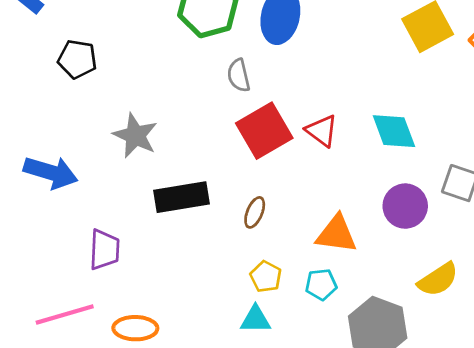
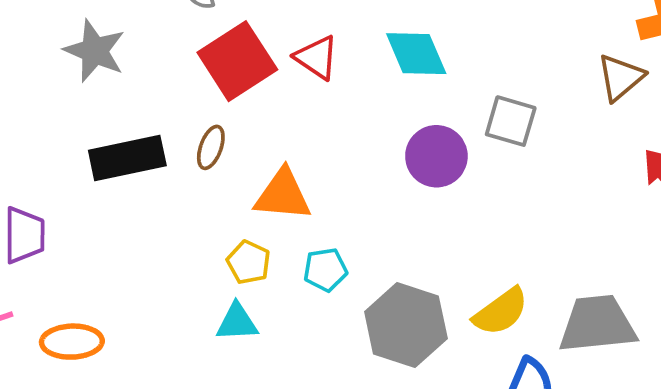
gray star: (135, 136) -> (95, 51), moved
brown ellipse: (255, 212) -> (211, 147), moved
orange triangle: (336, 234) -> (283, 195), moved
yellow semicircle: (438, 279) -> (501, 312), moved

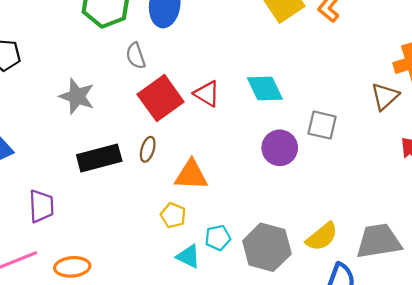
cyan pentagon: (325, 270) -> (218, 238), moved
cyan triangle: (237, 322) -> (188, 256), moved, turned 32

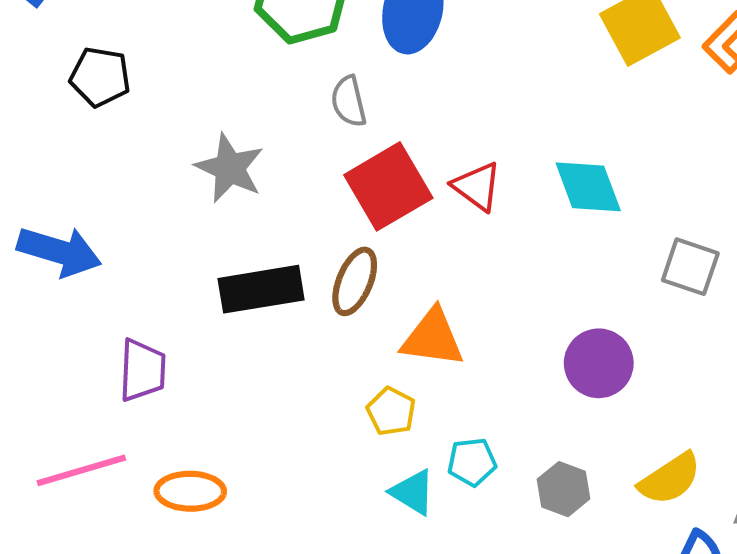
purple circle: (280, 148) -> (599, 363), moved
brown ellipse: (148, 149) -> (355, 281), size x1.4
gray hexagon: (267, 247) -> (564, 489), size x0.6

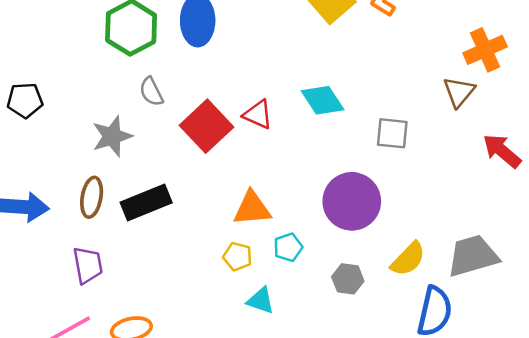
gray semicircle: (349, 101) -> (151, 92), moved
gray star: (230, 168) -> (112, 136), turned -30
brown ellipse: (355, 281) -> (92, 197), moved
purple circle: (599, 363) -> (352, 201), size x1.4
cyan pentagon: (472, 462) -> (288, 247), moved

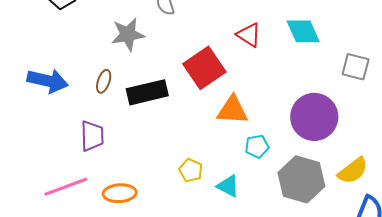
red square: (207, 126) -> (204, 68), moved
brown ellipse: (92, 197) -> (104, 81), size x0.7
yellow pentagon: (238, 256) -> (191, 170), moved
gray hexagon: (348, 279) -> (301, 179), size x1.8

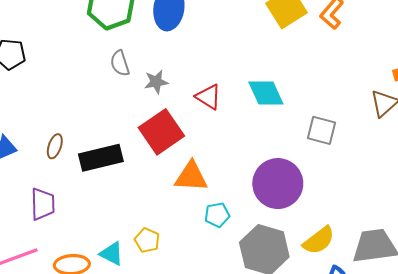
gray star: (128, 34) -> (156, 82), moved, size x0.7
cyan triangle: (228, 186) -> (112, 254), moved

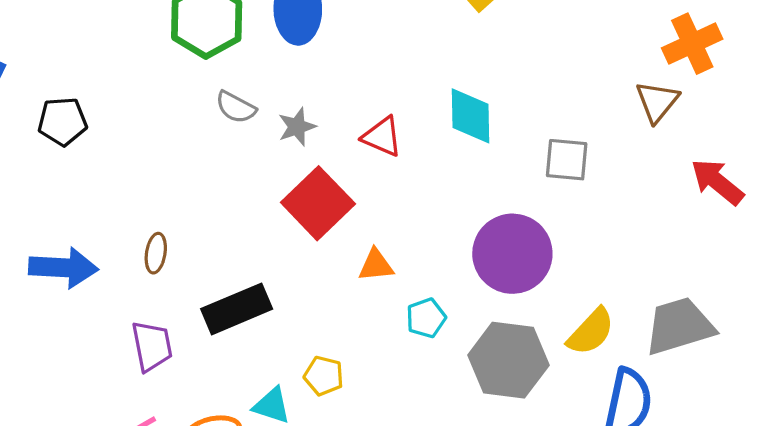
gray semicircle: (120, 63) -> (236, 107), turned -35
cyan diamond: (266, 93) -> (471, 116), turned 33
black rectangle: (101, 158) -> (237, 309), moved
orange triangle: (191, 177) -> (376, 265), size x0.7

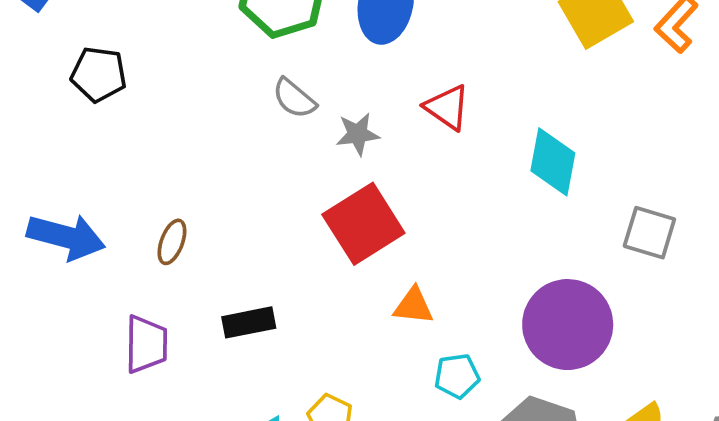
red triangle: (382, 137) -> (447, 107), moved
black rectangle: (237, 309) -> (249, 322), size x0.7

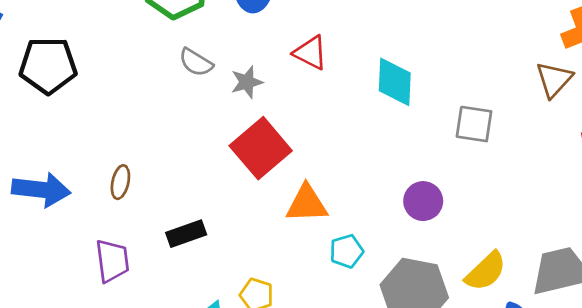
black pentagon: (99, 74) -> (48, 65), size x1.4
orange triangle: (414, 306) -> (307, 204), size x1.4
purple circle: (568, 325) -> (423, 201), size x0.6

